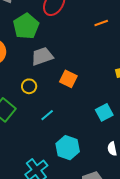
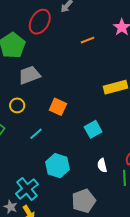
orange square: (68, 79) -> (58, 107), moved

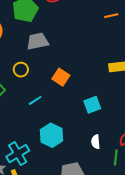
orange line: (87, 40) -> (111, 16), moved

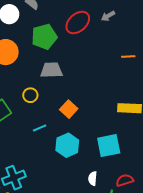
cyan square: (92, 105) -> (109, 146), moved, size x1.4
cyan hexagon: (52, 135) -> (67, 145), moved

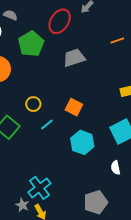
gray trapezoid: (51, 70) -> (74, 58), moved
cyan line: (40, 128) -> (47, 125), moved

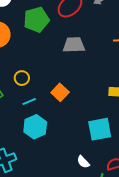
cyan hexagon: (82, 142) -> (35, 127), moved
white semicircle: (116, 168) -> (83, 162), turned -48

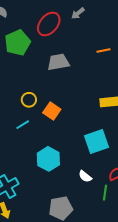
yellow circle: (22, 78) -> (29, 100), moved
cyan hexagon: (35, 127) -> (48, 159), moved

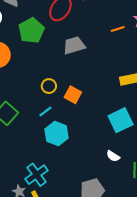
cyan hexagon: (48, 159) -> (57, 134), moved

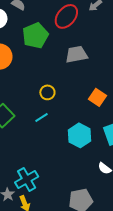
orange square: (73, 95) -> (97, 97), moved
cyan hexagon: (57, 134) -> (80, 135), moved

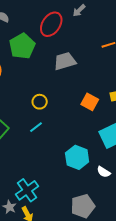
cyan hexagon: (80, 135) -> (77, 157), moved

